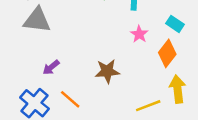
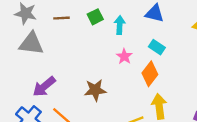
purple arrow: (51, 67) -> (44, 87), size x1.5

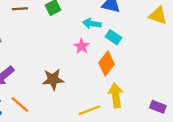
cyan arrow: (120, 25) -> (92, 24), moved, turned -84

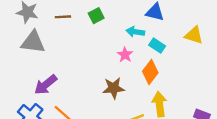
yellow triangle: (158, 16) -> (194, 35), moved
brown star: (53, 79) -> (113, 88), moved

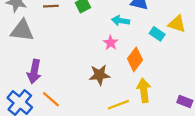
cyan rectangle: (157, 46) -> (157, 34), moved
purple arrow: (46, 85) -> (34, 72), turned -40

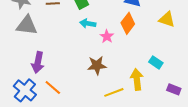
cyan arrow: (121, 21) -> (88, 23), moved
cyan rectangle: (157, 34) -> (156, 62), moved
orange diamond: (135, 59) -> (128, 23), moved

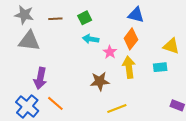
yellow triangle: (167, 19) -> (171, 46), moved
cyan rectangle: (156, 62) -> (160, 67), moved, turned -40
yellow arrow: (137, 79) -> (129, 67), moved

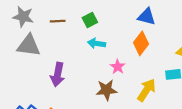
pink star: (110, 52) -> (118, 67), moved
yellow arrow: (129, 67) -> (147, 90), moved, turned 40
purple arrow: (40, 78) -> (58, 74), moved

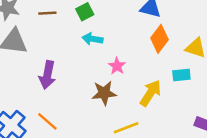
orange diamond: (141, 43) -> (160, 39), moved

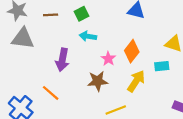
orange diamond: (160, 39) -> (132, 51), moved
purple arrow: (47, 75) -> (62, 60), moved
orange line: (47, 121) -> (51, 93), moved

